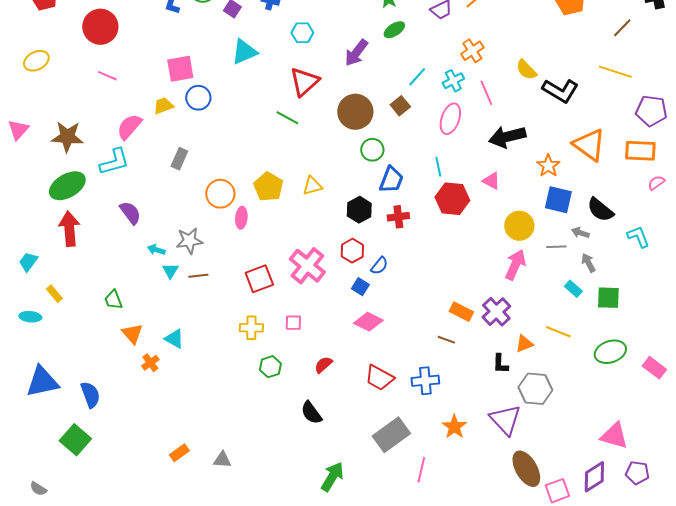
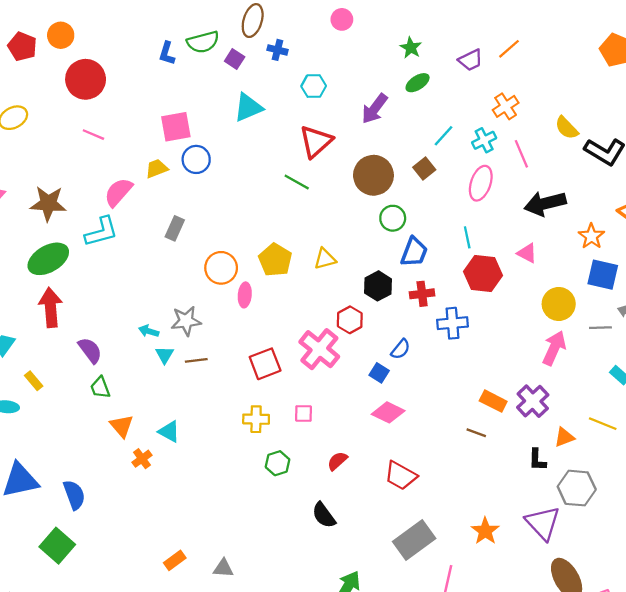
purple semicircle: (130, 213) -> (90, 350), moved
red hexagon: (352, 251) -> (350, 320), moved
blue cross: (425, 381) -> (453, 323), moved

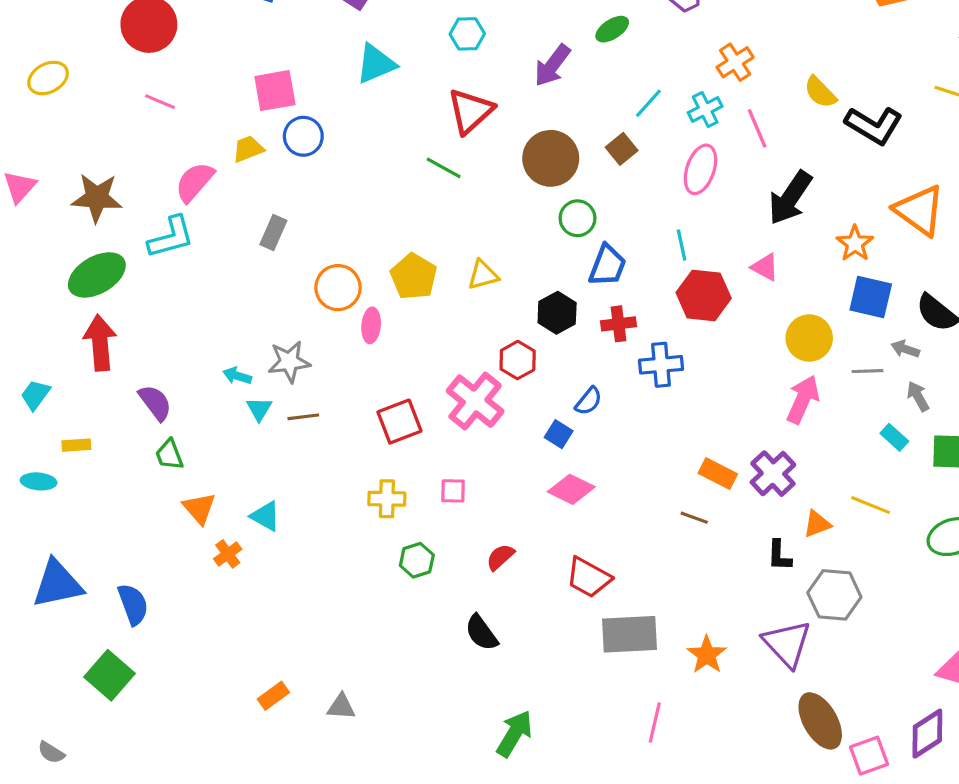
black arrow: (545, 203) -> (790, 198), turned -42
yellow rectangle: (34, 381) -> (76, 445), turned -54
gray rectangle: (414, 540) -> (630, 634), moved, turned 33

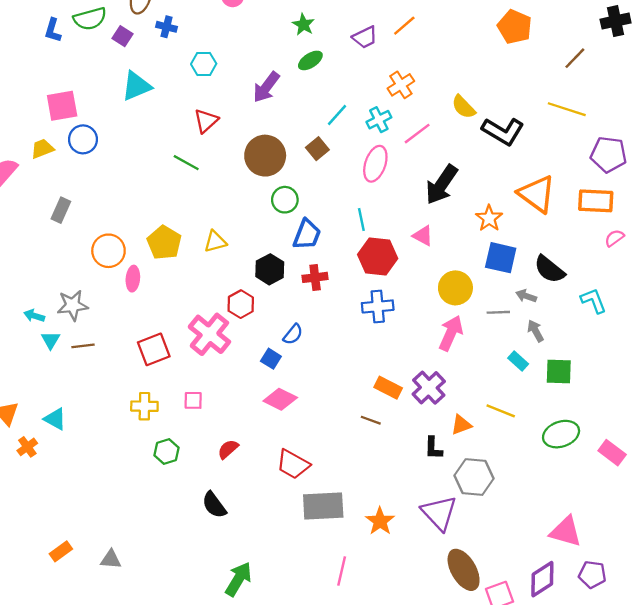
red triangle: (470, 111) -> (206, 121), size x0.7
pink line: (757, 128) -> (417, 134), turned 76
blue cross: (661, 365) -> (378, 306), moved

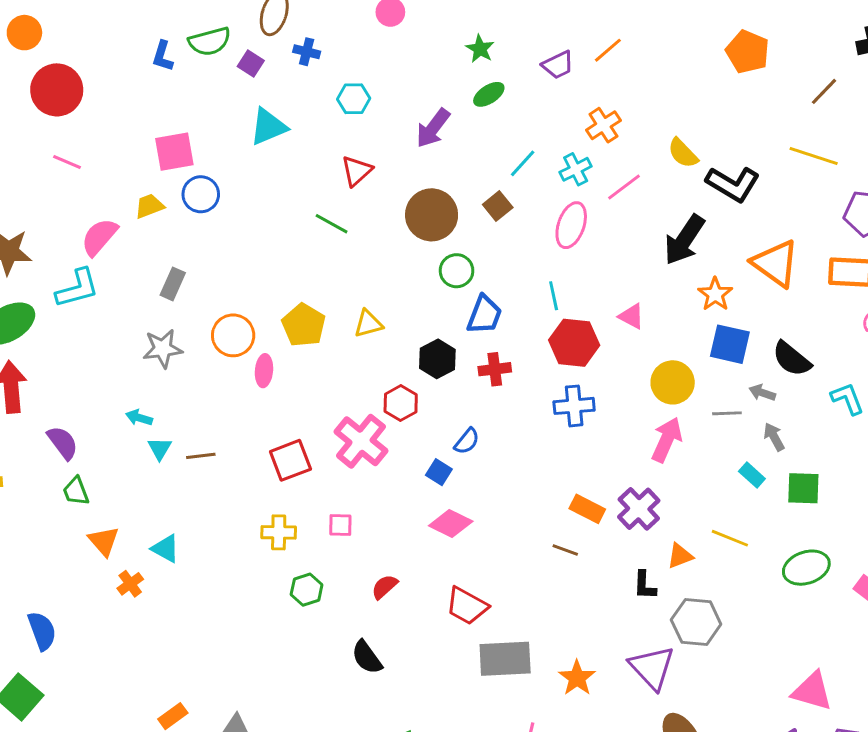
black arrow: (441, 185) -> (684, 240), moved
gray star: (73, 305) -> (163, 349), moved

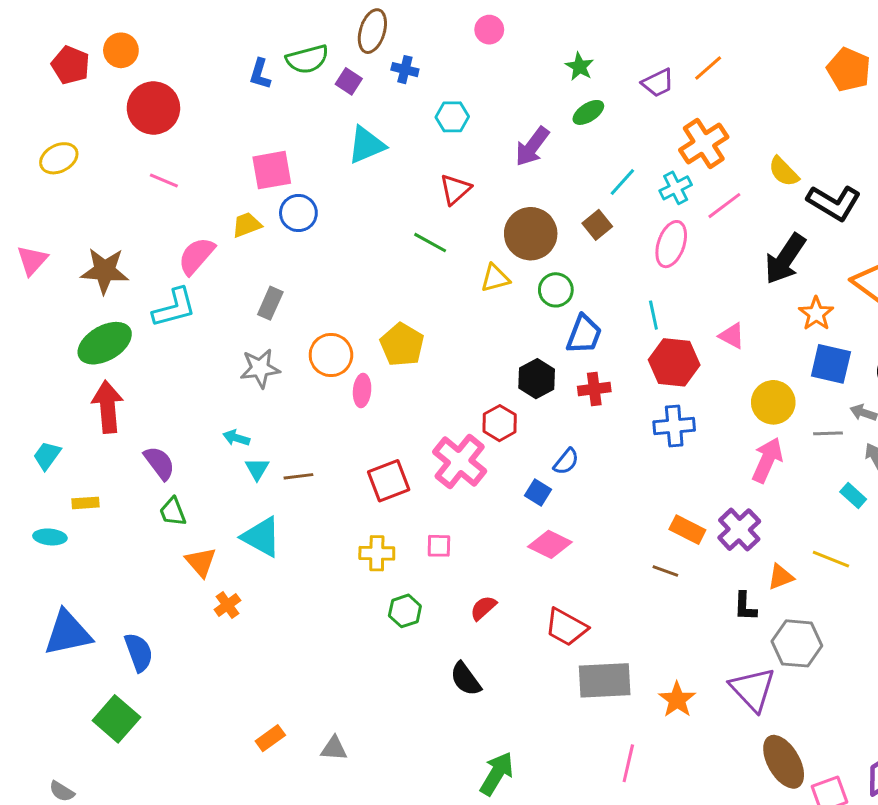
orange cross: (603, 125) -> (704, 143), size x1.4
yellow triangle: (368, 324) -> (495, 278), moved
cyan triangle: (165, 549) -> (261, 537), moved, size x1.4

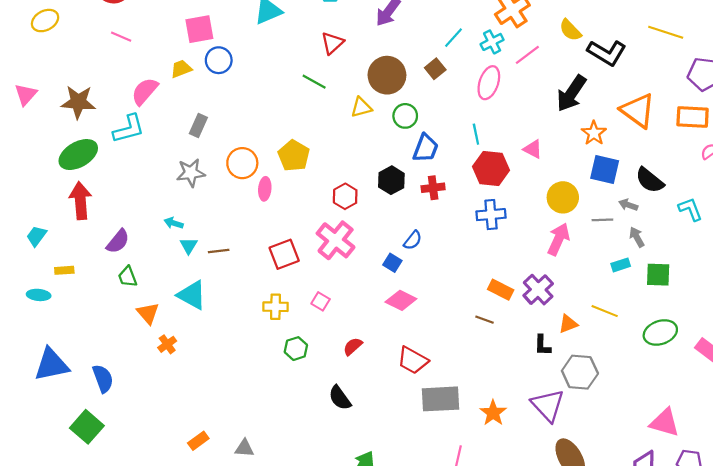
red hexagon: (500, 423) -> (345, 196), moved
purple semicircle: (159, 463) -> (118, 241), turned 76
cyan rectangle: (853, 496) -> (621, 265), turned -60
pink square: (439, 546) -> (321, 301), turned 30

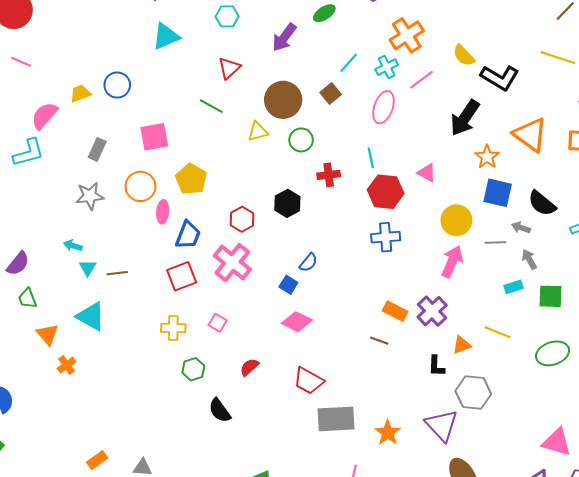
pink square: (199, 29) -> (154, 137), moved
blue trapezoid: (426, 148) -> (188, 235), moved
red cross: (433, 188) -> (329, 175), moved
black semicircle: (340, 398) -> (220, 410), moved

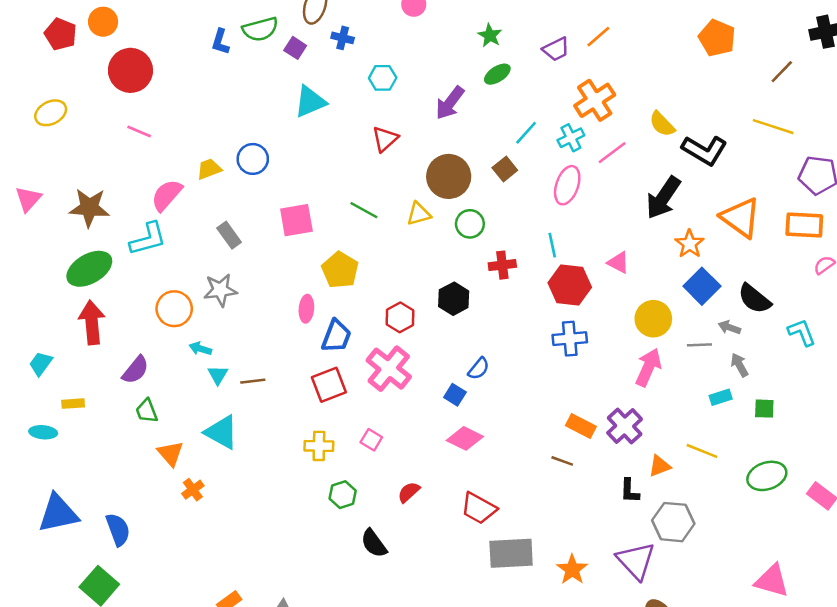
green line: (211, 106) -> (364, 210), moved
gray rectangle: (97, 149) -> (229, 235), turned -60
orange circle: (140, 186) -> (174, 309), moved
blue square: (498, 193) -> (702, 286), turned 32
green square: (550, 296) -> (764, 409), size x0.7

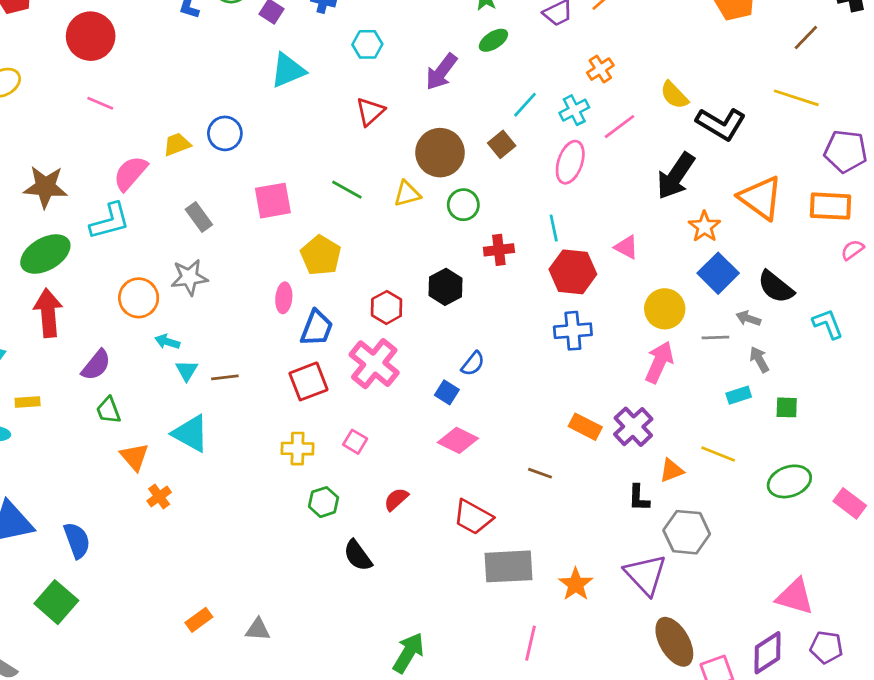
orange cross: (595, 100) -> (600, 69), size x0.6
brown line: (562, 461) -> (540, 473), moved

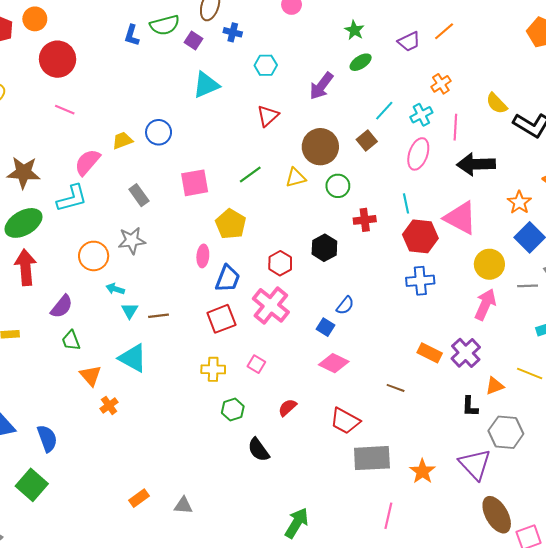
pink line: (620, 127) -> (455, 127), turned -50
black arrow: (676, 176) -> (476, 164), moved, turned 54
green line: (347, 190) -> (250, 175), turned -65
pink triangle: (626, 247) -> (461, 218), size x1.8

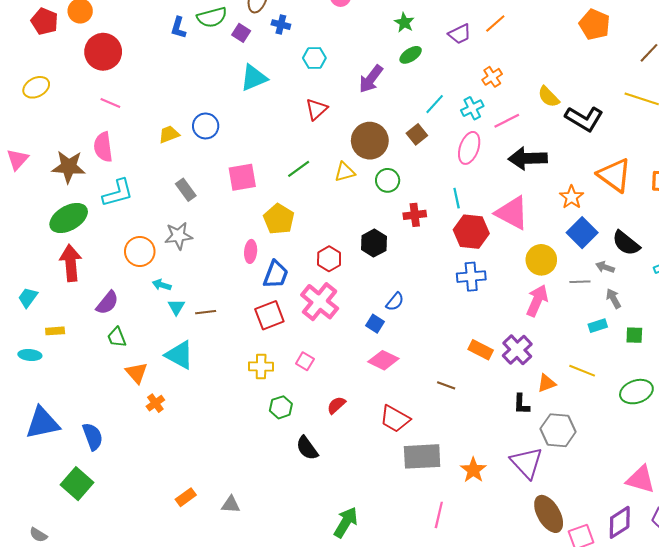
pink line: (455, 127) -> (507, 121), turned 60
pink semicircle: (87, 162) -> (103, 147), moved, turned -48

